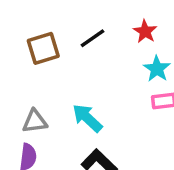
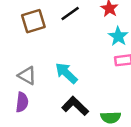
gray triangle: (35, 121) -> (27, 76), turned 36

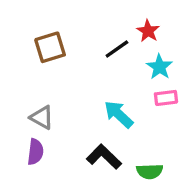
black line: (70, 14) -> (117, 49), moved
cyan arrow: (66, 73) -> (119, 114), moved

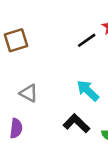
brown square: (50, 47) -> (16, 40), moved
purple semicircle: (35, 152) -> (16, 128), moved

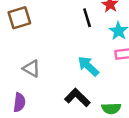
black line: (87, 40) -> (87, 18), turned -72

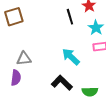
gray triangle: (31, 69) -> (24, 59), turned -35
purple semicircle: (19, 102) -> (16, 78), moved

